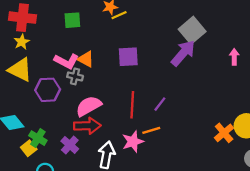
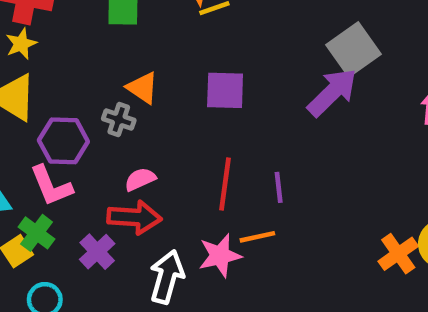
pink L-shape: (66, 61) -> (51, 186), moved, turned 35
purple line: (160, 104) -> (279, 187), turned -49
pink semicircle: (89, 106) -> (140, 179), size x0.6

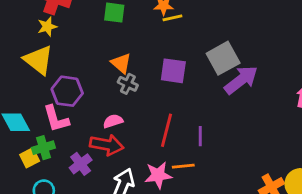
gray square: (353, 50) -> (223, 58), moved
gray cross: (119, 120) -> (128, 84), moved
green cross: (37, 233) -> (43, 148), turned 30

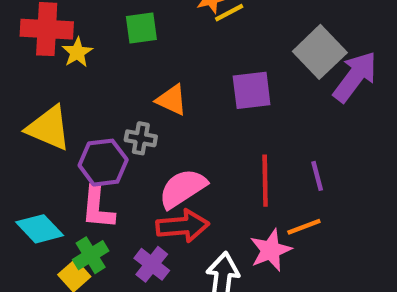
yellow star: (47, 27) -> (77, 52), moved
gray cross: (128, 84) -> (141, 138), moved
pink L-shape: (56, 119) -> (98, 208), turned 36
pink semicircle: (113, 121) -> (183, 188), size x1.6

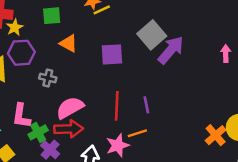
orange triangle: (172, 100) -> (69, 43), moved
purple hexagon: (103, 163) -> (21, 53), moved
green cross: (91, 255) -> (38, 132), moved

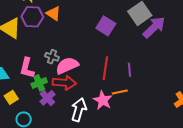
orange triangle: (69, 43) -> (53, 13), moved
purple square: (112, 54) -> (106, 26), turned 30
gray cross: (48, 78) -> (52, 57), moved
pink star: (118, 145) -> (103, 100), turned -30

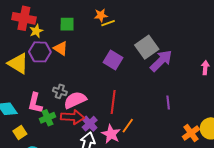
purple line: (129, 70) -> (168, 103), moved
orange line: (120, 92) -> (128, 126), turned -42
purple cross: (47, 98) -> (90, 124), moved

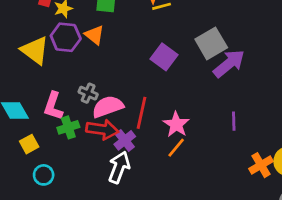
red line: (113, 102) -> (141, 113), moved
pink star: (111, 134) -> (176, 124), moved

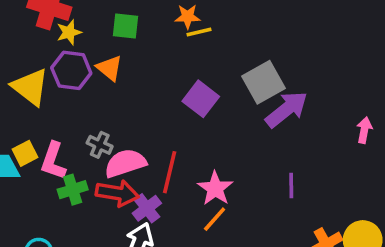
yellow square: (29, 144) -> (25, 153), moved

